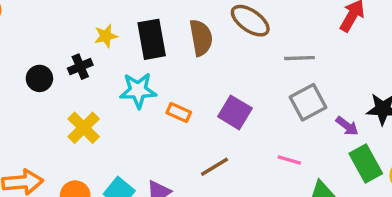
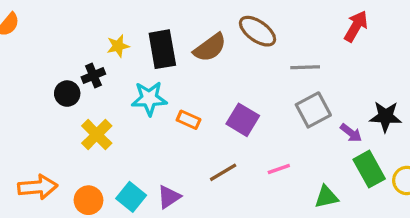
brown semicircle: (201, 38) -> (210, 48), turned 64
black circle: (39, 78) -> (67, 94), moved
pink line: (289, 160) -> (279, 169), moved, turned -35

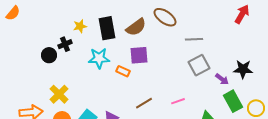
red arrow: (356, 26) -> (242, 14), moved
purple square: (243, 120) -> (139, 55), moved, turned -36
yellow cross: (97, 135) -> (59, 94), moved

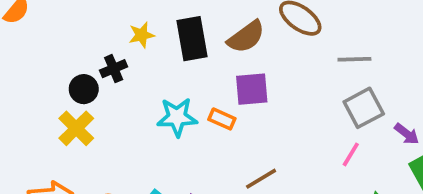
cyan star: (99, 58) -> (177, 117), moved
yellow cross: (59, 94) -> (76, 128), moved
pink line: (178, 101) -> (351, 154), moved, turned -40

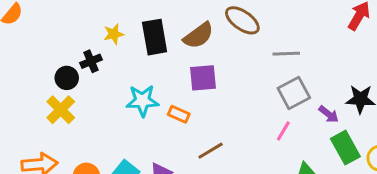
orange rectangle: (222, 119) -> (179, 114), moved

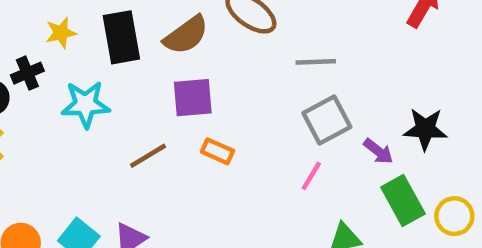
cyan star: (142, 101) -> (85, 104), moved
orange rectangle: (179, 114) -> (217, 151), moved
brown line: (211, 151) -> (148, 156), moved

